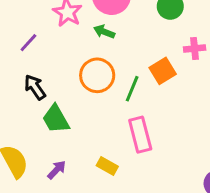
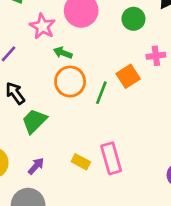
green arrow: (104, 32) -> (63, 53), moved
green trapezoid: (56, 119) -> (34, 121), turned 76
pink rectangle: (140, 135) -> (111, 158), moved

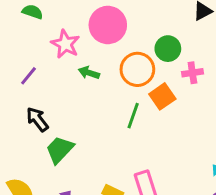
green circle: (133, 19) -> (168, 49), moved
orange circle: (70, 82) -> (137, 69), moved

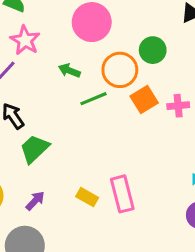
pink star: (65, 44) -> (25, 40), moved
pink cross: (192, 73) -> (178, 106), moved
green line: (133, 116) -> (94, 99), moved, turned 45

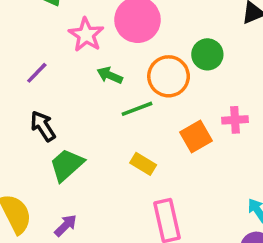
pink star: (25, 40) -> (86, 35), moved
orange square: (144, 99) -> (196, 136), moved
yellow rectangle: (87, 197) -> (143, 164), moved

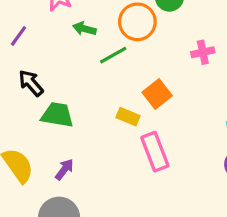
orange square: (196, 136) -> (157, 94), moved
yellow rectangle: (143, 164) -> (128, 117), moved
green trapezoid: (67, 165) -> (57, 115), turned 60

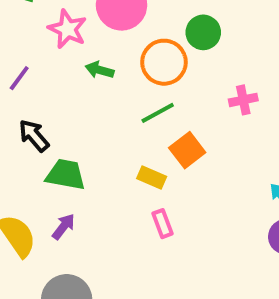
green line: (113, 55) -> (158, 113), moved
pink rectangle: (155, 152) -> (163, 224), moved, size x0.6
purple arrow: (64, 169) -> (64, 227), moved

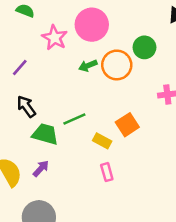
green arrow: (100, 70) -> (88, 66), moved, turned -42
green line: (158, 113) -> (74, 119), moved

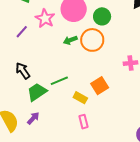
green circle: (144, 47) -> (102, 16), moved
purple line: (20, 67) -> (22, 32), moved
green trapezoid: (45, 134) -> (37, 92), turned -50

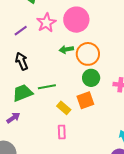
green circle: (102, 16) -> (91, 78), moved
black arrow: (23, 71) -> (22, 61), moved

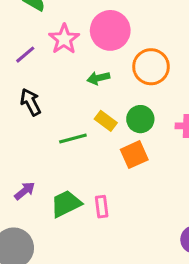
orange circle: (88, 54) -> (151, 67), moved
green trapezoid: (23, 93) -> (66, 204), moved
yellow rectangle: (64, 108) -> (106, 121), moved

